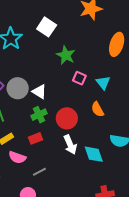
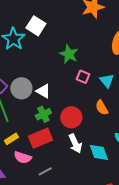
white square: (47, 27) -> (36, 26), moved
red rectangle: (36, 138) -> (40, 138), size x1.6

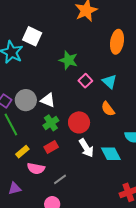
pink square: (83, 77) -> (85, 81), turned 32
red rectangle: (40, 138) -> (51, 147), size x0.6

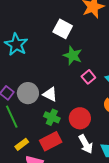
white square: (32, 36) -> (63, 29), moved
green cross: (51, 123) -> (52, 117), turned -35
red rectangle: (51, 147) -> (51, 141), size x1.5

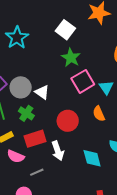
pink square: (88, 77) -> (83, 81), size x1.6
green cross: (52, 117) -> (26, 113), moved
white arrow: (86, 144) -> (58, 151), moved

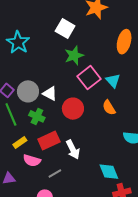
green star: (71, 58) -> (74, 56), turned 30
red circle: (68, 121) -> (73, 109), moved
cyan diamond: (92, 158) -> (109, 172), moved

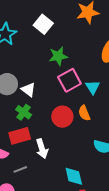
white square: (65, 29) -> (43, 24), moved
red circle: (73, 109) -> (62, 117), moved
green cross: (37, 116) -> (24, 112), moved

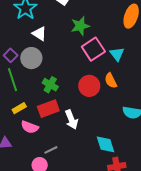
white triangle: (28, 90) -> (39, 34), moved
gray line: (20, 169) -> (51, 150), moved

